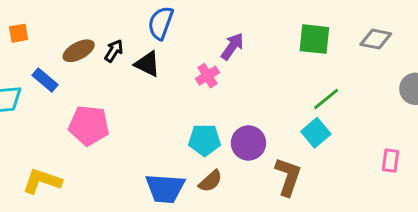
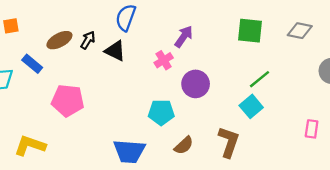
purple circle: (248, 143) -> (196, 84), moved
brown semicircle: (210, 181) -> (184, 145), moved

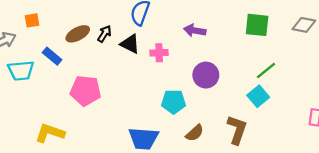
purple arrow: (184, 37) -> (195, 30), turned -115
pink cross: (164, 60) -> (159, 53), moved, turned 30

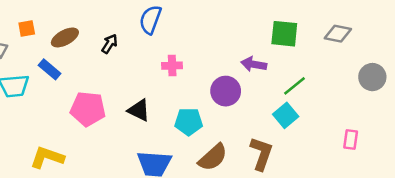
purple arrow: (195, 30) -> (254, 64), moved
brown ellipse: (78, 34) -> (65, 37), moved
black triangle: (130, 44) -> (139, 110), moved
brown semicircle: (195, 133) -> (213, 157), size x1.4

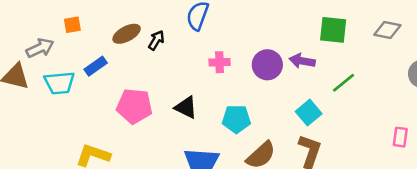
brown ellipse: (65, 37) -> (127, 34), moved
blue rectangle: (50, 69) -> (96, 66), turned -75
purple circle: (226, 91) -> (267, 65), moved
cyan square: (286, 115) -> (309, 113), moved

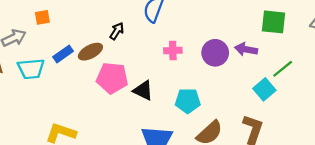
brown ellipse: (127, 34) -> (90, 52), moved
pink pentagon: (134, 106) -> (112, 78), moved
cyan square: (309, 113) -> (264, 89), moved

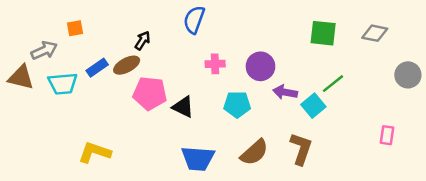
black arrow: (117, 31) -> (143, 41), moved
purple arrow: (246, 49) -> (285, 92), moved
cyan pentagon: (188, 101) -> (237, 104), moved

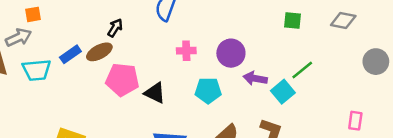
orange square: (75, 28) -> (33, 14), moved
green square: (323, 33) -> (293, 20), size x0.7

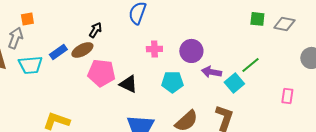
green square: (293, 20) -> (257, 19), moved
gray arrow: (18, 37) -> (15, 38), turned -45
pink rectangle: (355, 121) -> (287, 96), moved

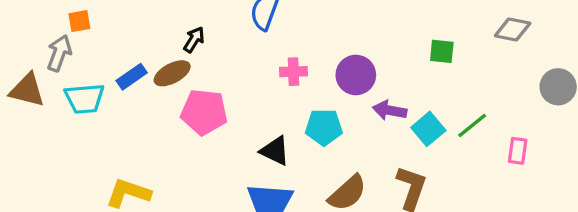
green square: (257, 19) -> (442, 51), moved
green line: (250, 65) -> (472, 126), moved
black triangle: (128, 84) -> (275, 151), moved

